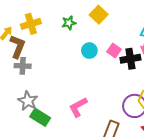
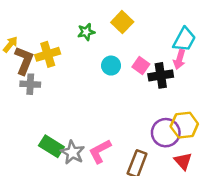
yellow cross: (31, 24) -> (48, 54), moved
gray star: (28, 101) -> (73, 152), moved
pink L-shape: (78, 107) -> (100, 151), moved

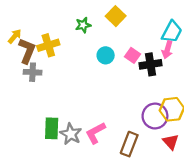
green rectangle: (51, 146) -> (52, 128), turned 60

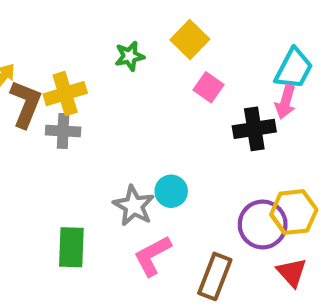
cyan circle: (106, 55) -> (171, 191), moved
pink square: (133, 55) -> (209, 87), moved
gray cross: (33, 72) -> (63, 131), moved
gray star: (71, 134) -> (134, 206), moved

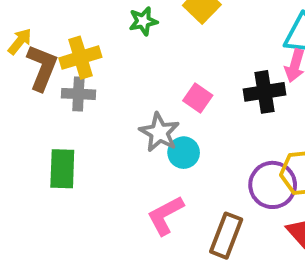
pink square: (209, 87) -> (198, 98), moved
gray star: (134, 206) -> (159, 132), moved
green rectangle: (71, 247) -> (62, 169), moved

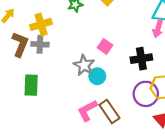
brown L-shape: (42, 68) -> (20, 44), moved
black cross: (265, 92) -> (141, 59), moved
brown rectangle: (226, 236) -> (109, 112), moved, turned -55

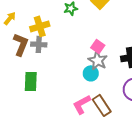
gray star: (84, 65) -> (98, 60), moved

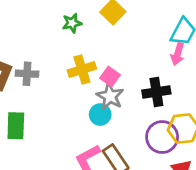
yellow cross: (40, 26) -> (82, 69), moved

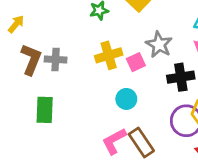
pink square: (110, 77) -> (136, 62), turned 30
gray star: (110, 96) -> (159, 44), moved

